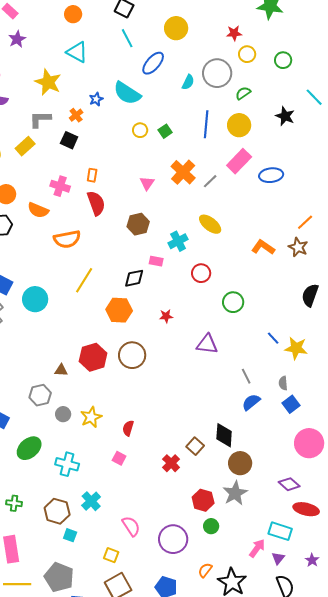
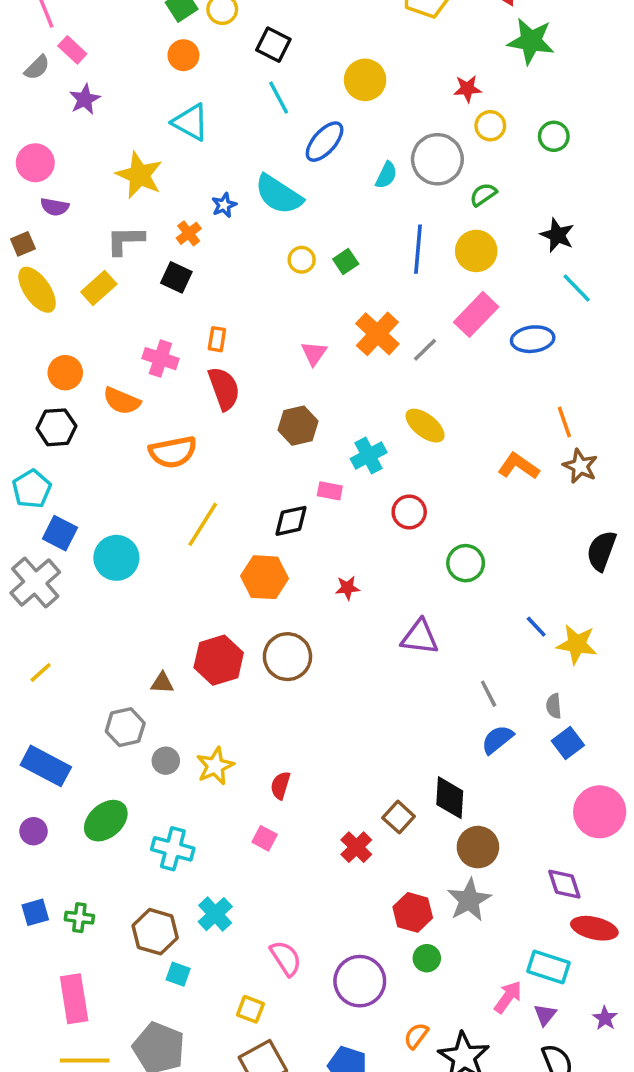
cyan line: (314, 97) -> (577, 288), moved
orange line: (305, 222) -> (564, 422), moved, turned -66
purple diamond: (289, 484) -> (564, 884), turned 30

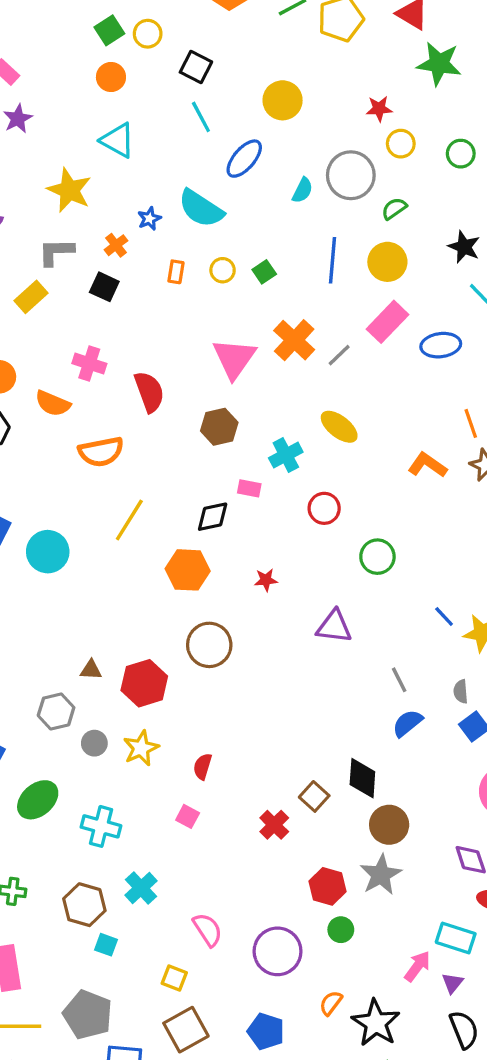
orange rectangle: (217, 339) -> (176, 272), moved
pink triangle: (314, 353) -> (234, 358), size x1.8
red hexagon: (219, 660) -> (144, 683), moved

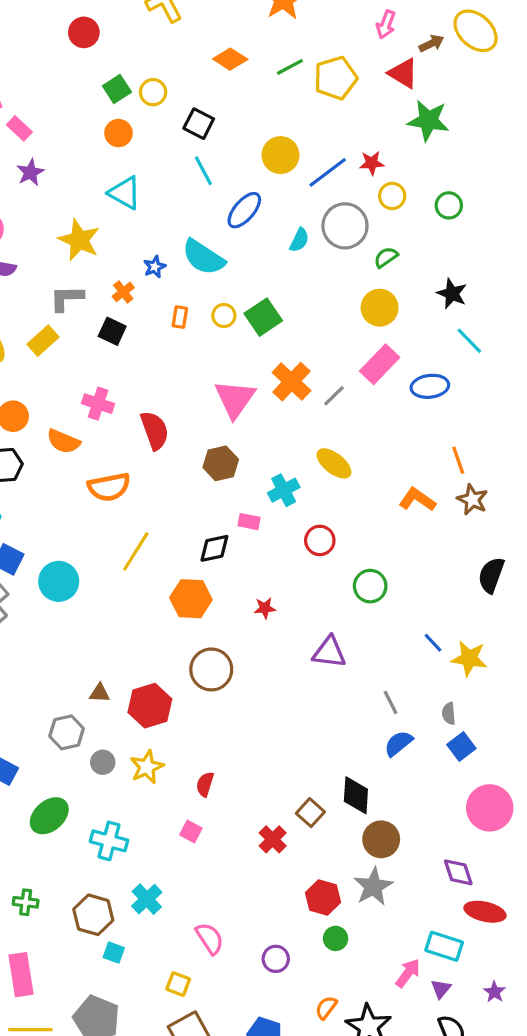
blue line: (332, 260) -> (328, 172), moved, turned 48
green square: (264, 272) -> (263, 317), size x1.6
purple circle: (278, 951) -> (276, 959), size x0.6

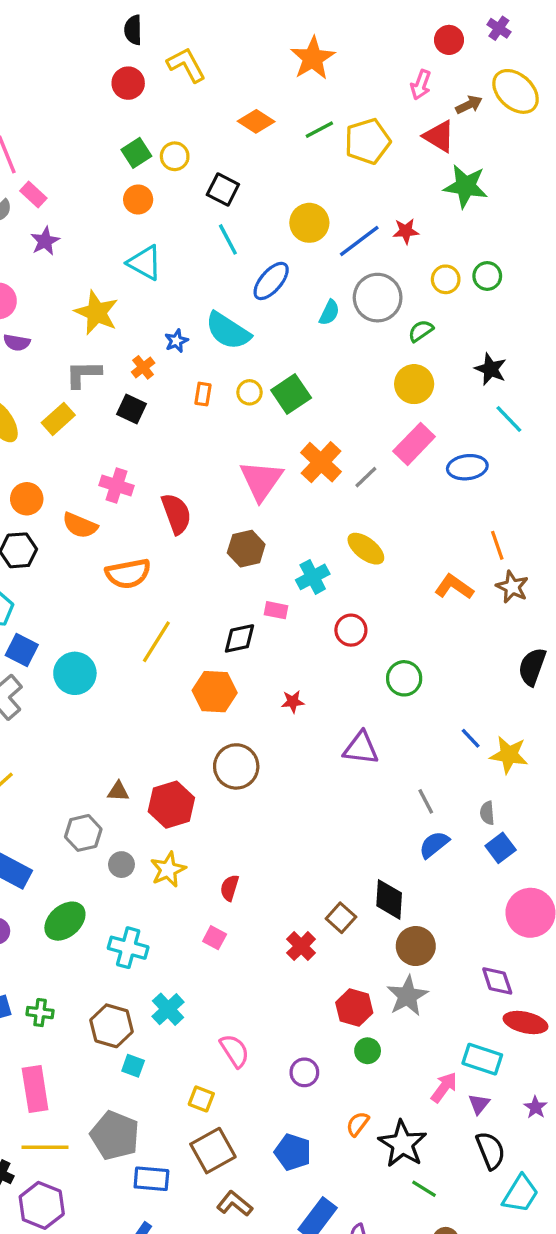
red circle: (84, 32) -> (128, 83), moved
yellow circle: (392, 196) -> (446, 279), moved

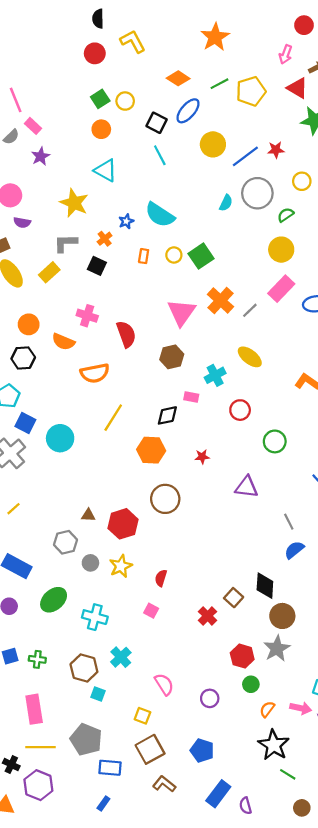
blue ellipse: (271, 281) -> (188, 111), moved
pink arrow: (444, 1087) -> (301, 708), turned 66
orange semicircle: (358, 1124) -> (267, 709), moved

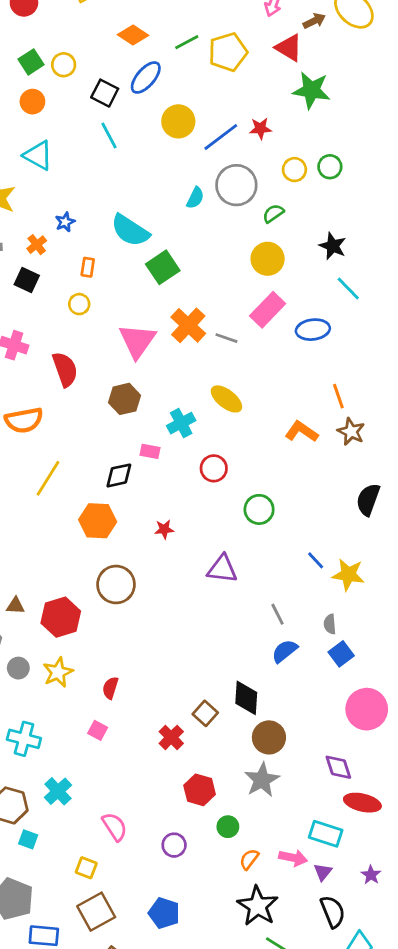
cyan semicircle: (160, 215) -> (130, 230), moved
yellow circle: (174, 255) -> (79, 304), moved
gray line: (250, 310) -> (226, 338), turned 63
red hexagon: (242, 656) -> (200, 790), moved

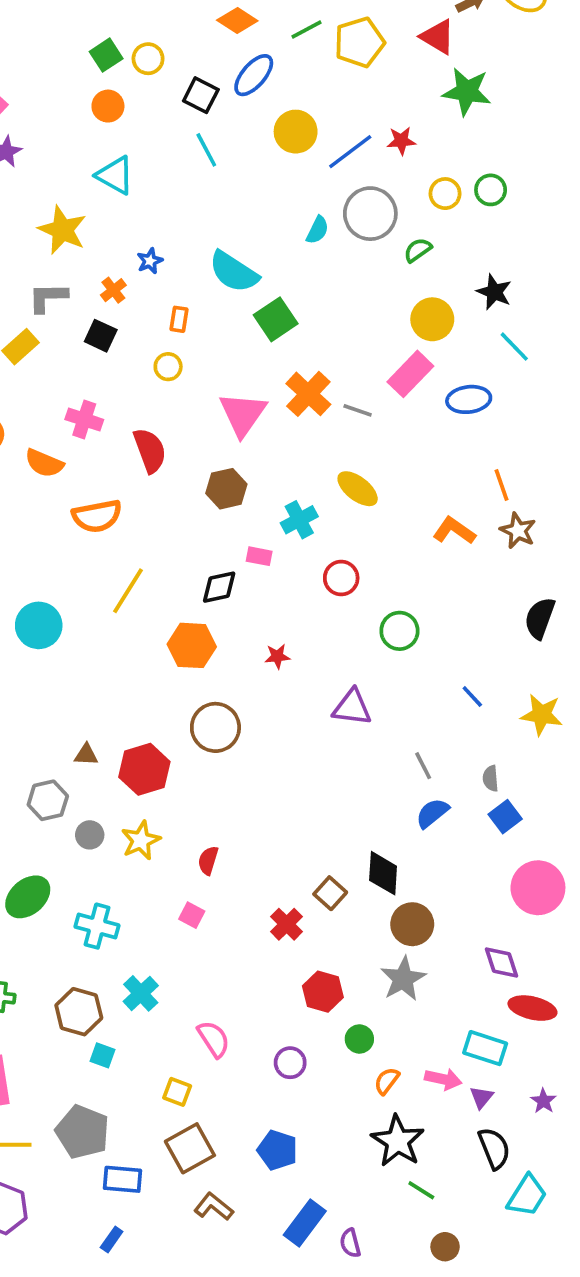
yellow circle: (268, 259) -> (432, 319), moved
yellow star: (348, 575) -> (542, 715), moved

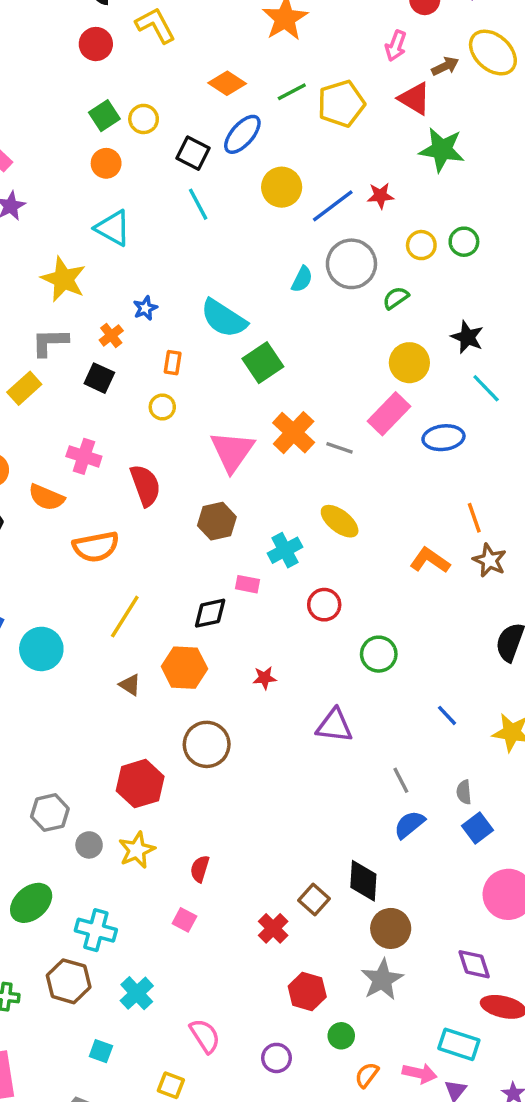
brown triangle: (86, 755) -> (130, 685), moved, turned 30
brown hexagon: (79, 1012) -> (69, 981), moved

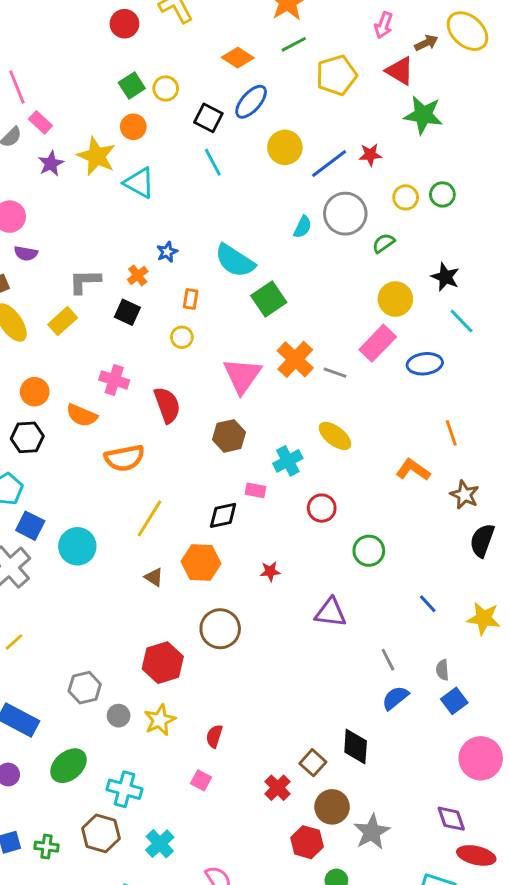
green line: (292, 92) -> (294, 44), moved
yellow star: (63, 279) -> (96, 156), moved
brown star: (490, 560) -> (465, 495), moved
brown circle: (391, 928) -> (332, 807), moved

